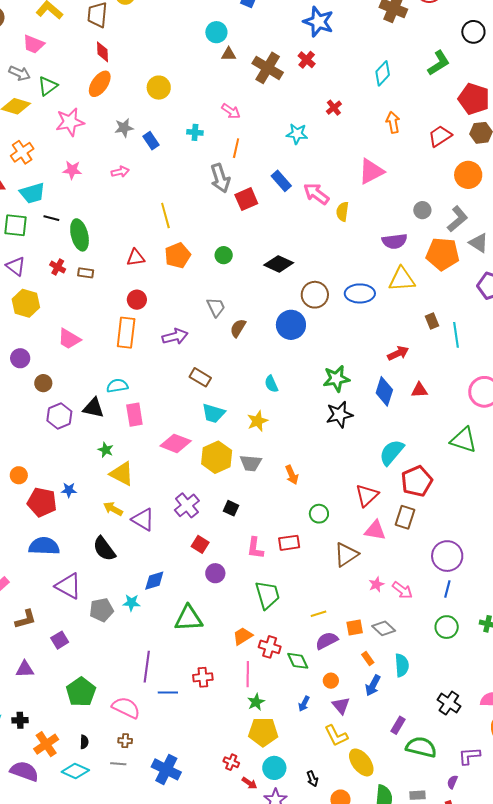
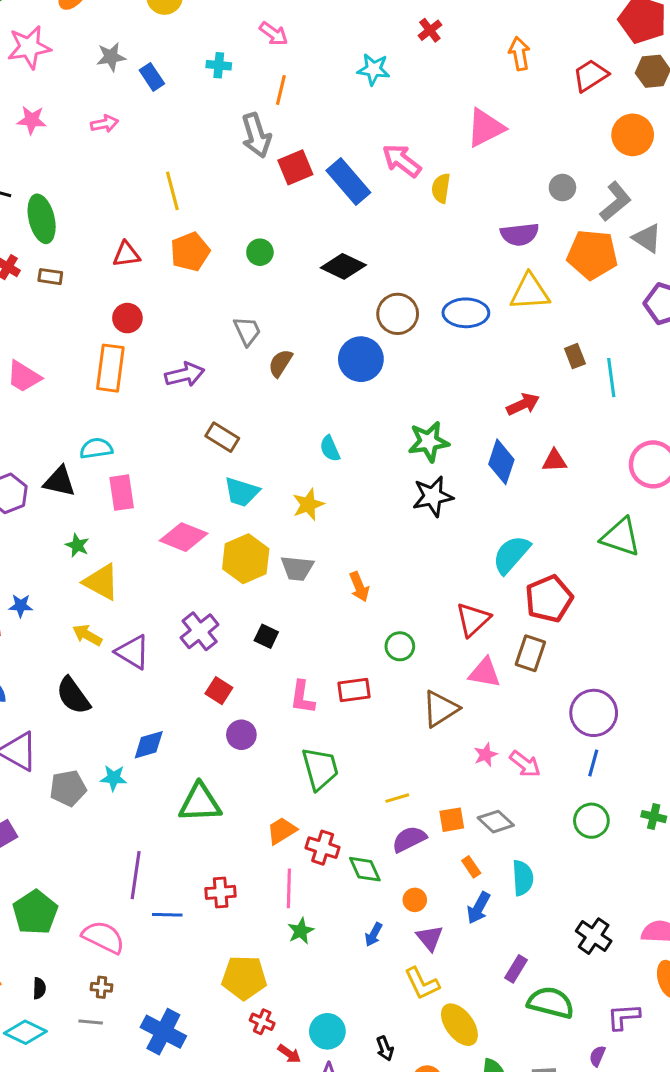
blue rectangle: (281, 181) -> (348, 181), moved, size x1.4
yellow pentagon: (263, 732) -> (244, 978), moved

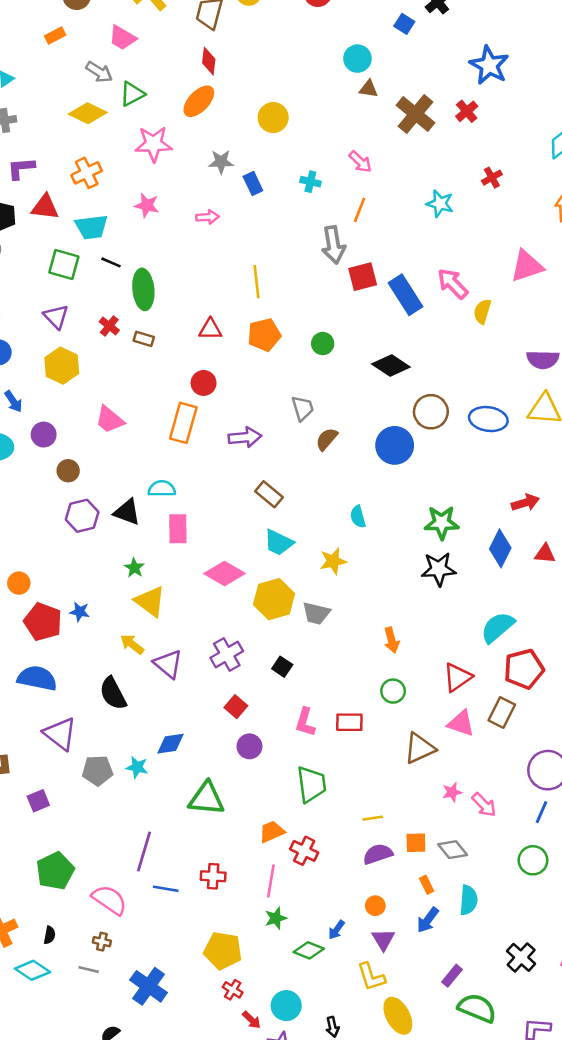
orange arrow: (359, 587) -> (392, 640), moved
green diamond: (365, 869) -> (309, 950), moved, turned -52

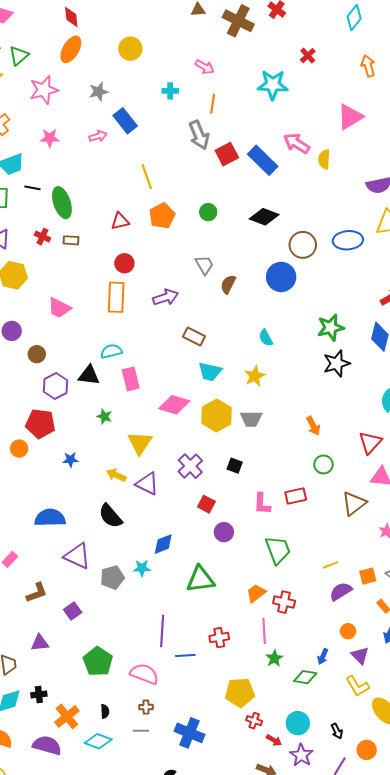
blue rectangle: (253, 183) -> (125, 121), moved, size x1.4
cyan star: (440, 204) -> (273, 85), size x1.4
yellow triangle: (150, 601) -> (140, 443), moved, turned 40
red pentagon: (43, 622) -> (40, 424), moved

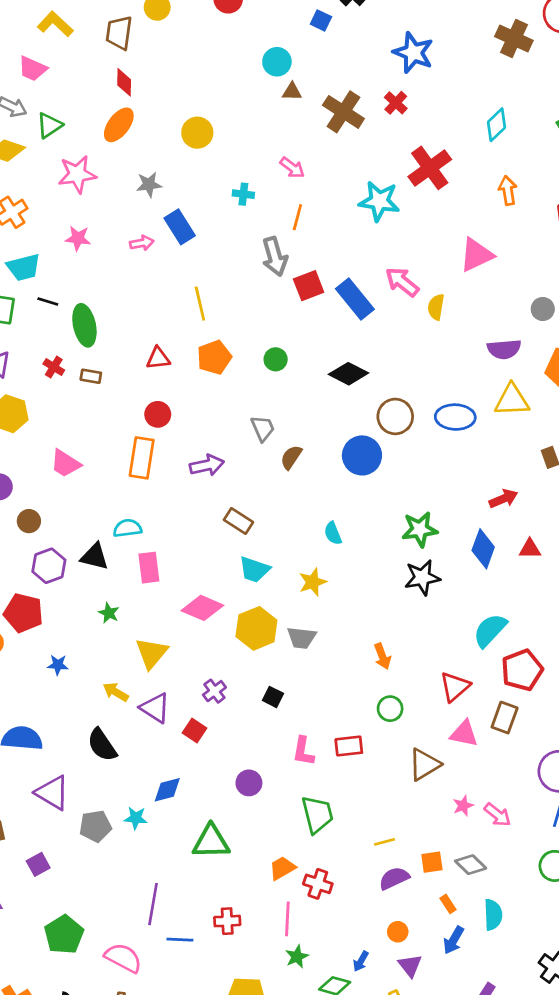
red cross: (308, 56) -> (430, 168), size x2.0
purple cross: (190, 466) -> (214, 691), size x0.7
red square: (206, 504) -> (195, 730), moved

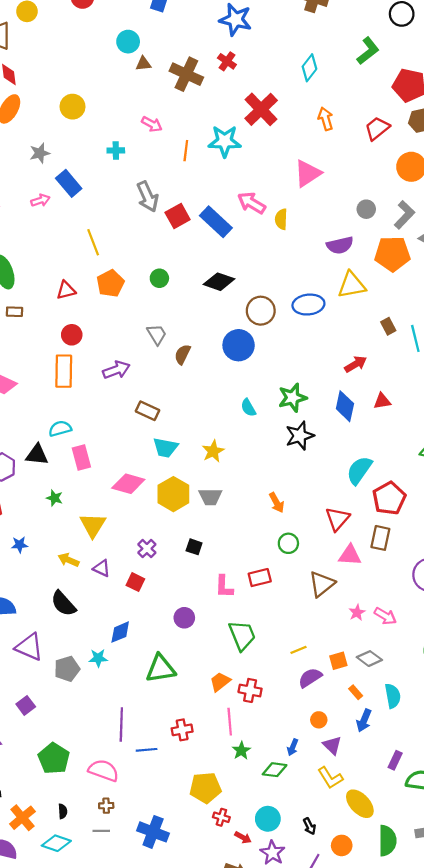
orange line: (297, 217) -> (186, 151), moved
cyan semicircle: (333, 533) -> (248, 408), moved
purple triangle: (155, 708) -> (102, 568), size x0.7

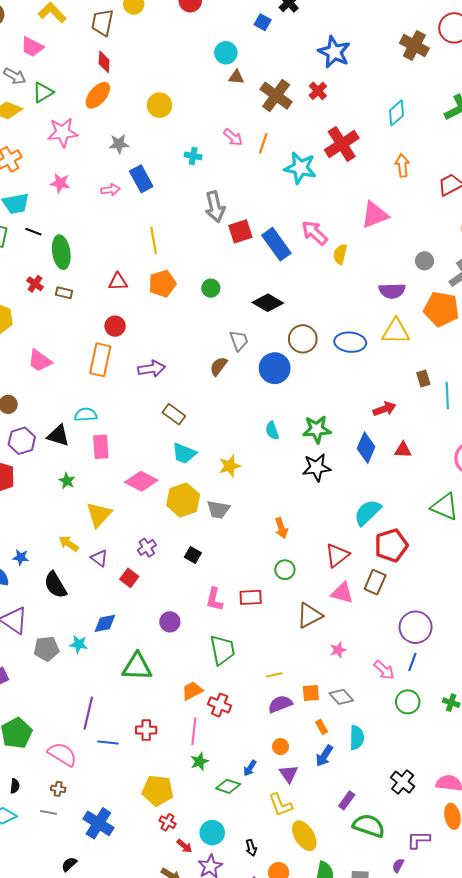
orange line: (186, 151) -> (263, 143), moved
gray trapezoid: (157, 334) -> (239, 341), moved
blue star: (20, 545) -> (21, 557), moved
pink arrow: (385, 616) -> (384, 670), moved

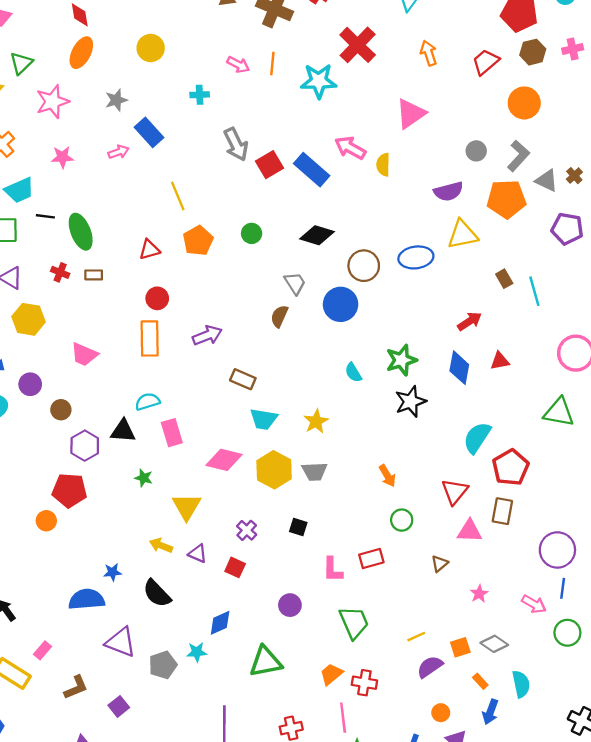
brown triangle: (309, 615) -> (440, 564), size x0.6

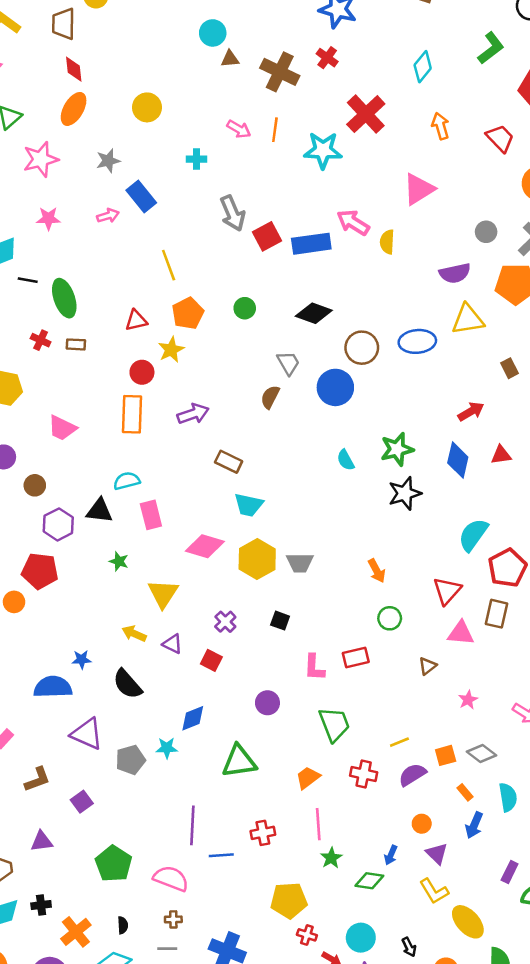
red trapezoid: (486, 62) -> (500, 138), turned 84
blue rectangle: (312, 170) -> (311, 244), turned -52
yellow star: (316, 421) -> (171, 350), moved
red cross: (364, 683) -> (364, 774), moved

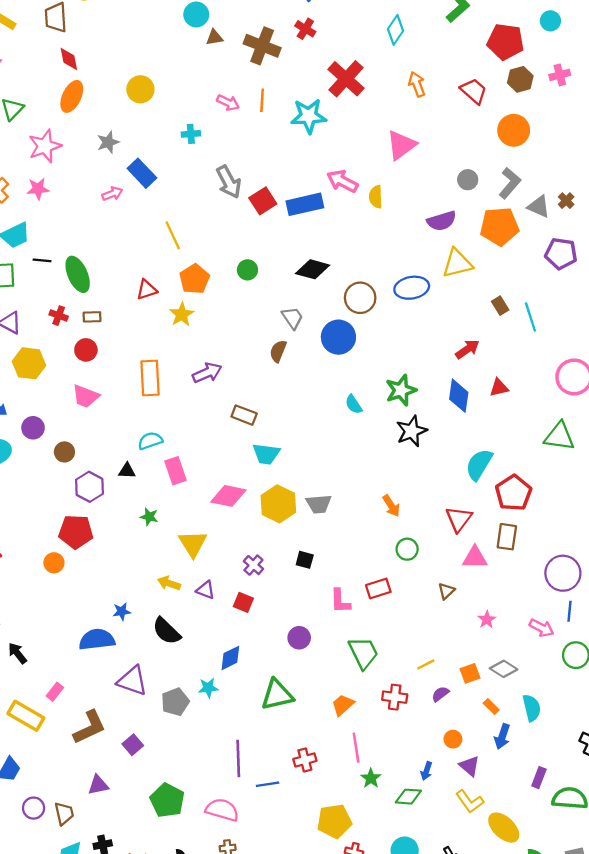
pink star: (48, 218) -> (38, 189), moved
red circle: (142, 372) -> (86, 350), moved
black triangle: (99, 511) -> (127, 471), size x0.7
purple semicircle: (412, 775) -> (440, 694), size x0.7
brown L-shape: (37, 779) -> (89, 727), size x1.4

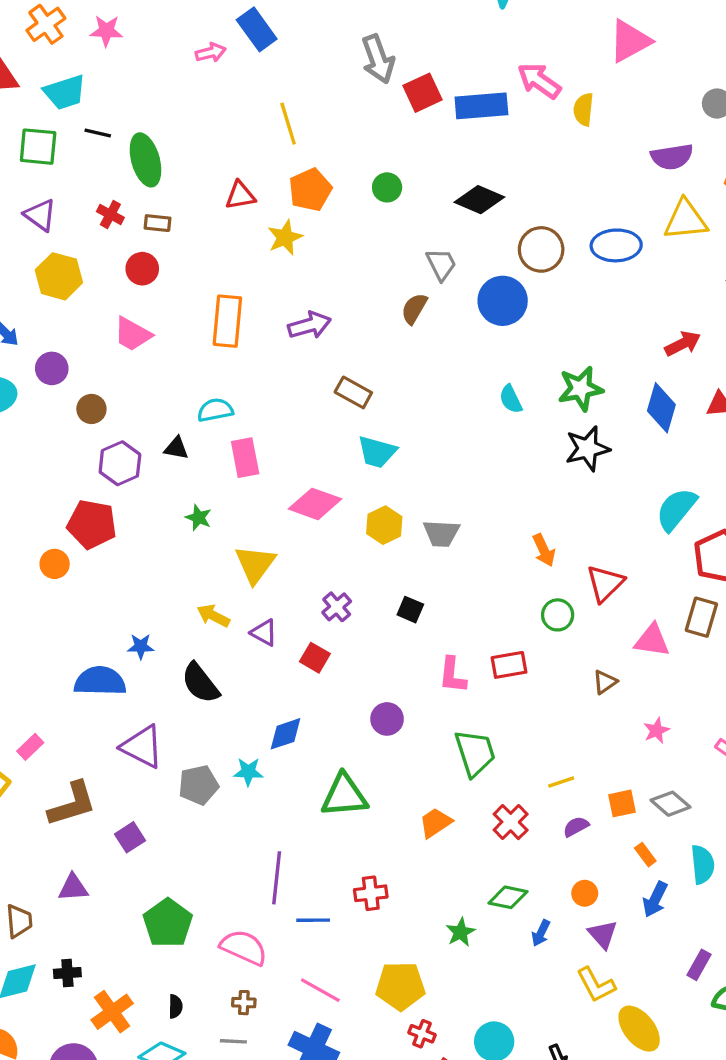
yellow hexagon: (278, 504) -> (384, 525), size x0.7
red triangle: (459, 519) -> (605, 583), moved
red cross: (395, 697) -> (511, 822), turned 30
pink line: (356, 748) -> (320, 990), moved, turned -60
green diamond: (408, 797) -> (508, 897), moved

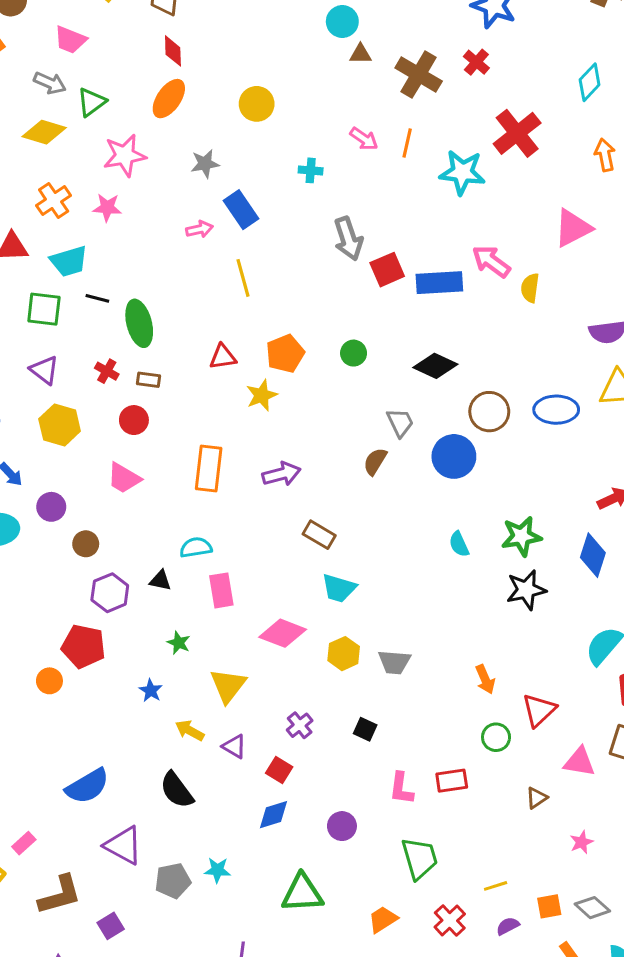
yellow line: (288, 124) -> (243, 278), moved
blue star: (141, 646) -> (151, 691), moved, turned 30
blue semicircle: (100, 681) -> (87, 786), turned 147
blue diamond: (286, 734) -> (273, 815), moved

